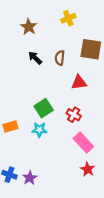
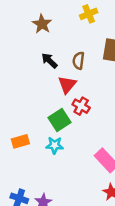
red triangle: (79, 83) -> (67, 85), moved, turned -42
red cross: (74, 115) -> (81, 106), moved

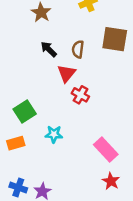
green square: (60, 120) -> (25, 111), moved
orange rectangle: (20, 141) -> (16, 143), moved

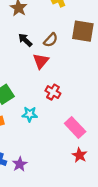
brown semicircle: (78, 49) -> (51, 40), turned -144
red cross: (80, 95) -> (53, 92), moved

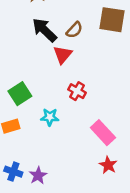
black arrow: (25, 40) -> (45, 30), size x1.5

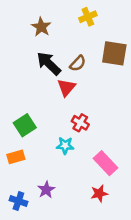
cyan star: (50, 117) -> (65, 145), moved
red star: (108, 165) -> (99, 193), moved, turned 30
purple star: (38, 176) -> (46, 190), moved

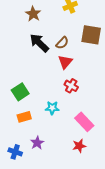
red triangle: (66, 87) -> (65, 62), moved
red cross: (80, 123) -> (71, 86), moved
orange rectangle: (16, 157) -> (24, 117), moved

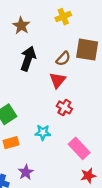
black arrow: (39, 43) -> (28, 59), turned 65
brown semicircle: (62, 43) -> (63, 59), moved
red star: (79, 146) -> (88, 176), moved

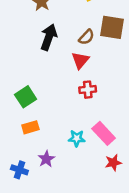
red cross: (64, 107) -> (88, 90), turned -35
cyan star: (43, 132) -> (77, 138), moved

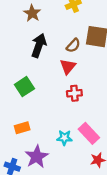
green square: (26, 97) -> (24, 87), moved
purple star: (46, 159) -> (37, 157), size x1.5

